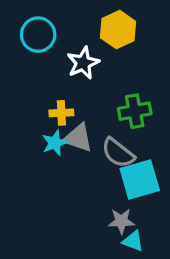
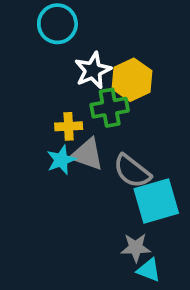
yellow hexagon: (118, 30) -> (132, 80), moved
cyan circle: (38, 35) -> (57, 24), moved
green cross: (135, 111) -> (110, 108), moved

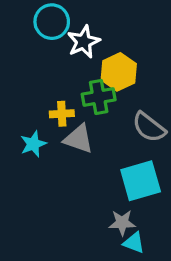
white star: (93, 70) -> (84, 42), moved
cyan star: (61, 160) -> (33, 144), moved
gray semicircle: (132, 171) -> (149, 127), moved

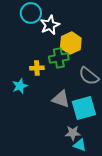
gray triangle: (79, 139) -> (61, 99), moved

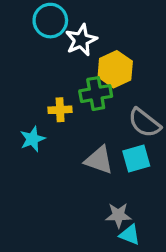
cyan square: (84, 108) -> (136, 158), moved, size x0.7

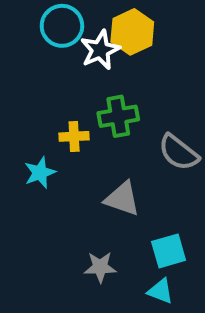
yellow hexagon: (115, 69) -> (132, 32), moved
cyan square: (136, 158) -> (169, 251), moved
gray star: (118, 215) -> (100, 267), moved

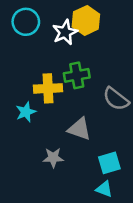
cyan circle: (62, 26) -> (26, 22), moved
yellow cross: (74, 136) -> (48, 88), size x1.5
gray star: (100, 267) -> (53, 158), moved

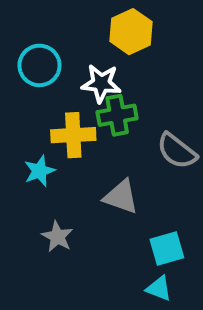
cyan circle: (26, 22) -> (39, 65), moved
white star: (65, 32) -> (101, 83), moved, turned 30
gray star: (53, 158) -> (57, 237), moved, turned 30

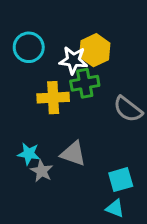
yellow hexagon: (131, 32) -> (95, 50), moved
cyan star: (39, 171) -> (29, 154), moved, turned 30
gray triangle: (121, 197) -> (73, 154), moved

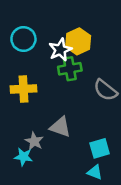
white star: (73, 60) -> (60, 50), turned -30
yellow cross: (53, 98) -> (23, 89), moved
cyan star: (29, 154) -> (23, 157), moved

